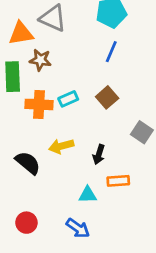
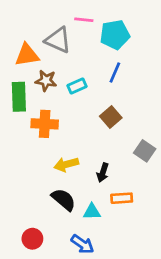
cyan rectangle: (68, 99) -> (77, 86), moved
black semicircle: (28, 163) -> (64, 200), moved

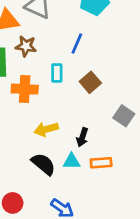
blue line: (115, 72) -> (77, 43), moved
cyan rectangle: (77, 86) -> (57, 73), moved, turned -66
cyan triangle: (92, 212) -> (72, 161), moved

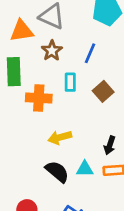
brown star: (26, 46) -> (52, 51), moved, turned 30
black arrow: (82, 137) -> (110, 145), moved

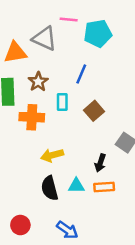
brown star: (52, 51) -> (38, 82), moved
black semicircle: (57, 172) -> (50, 188), turned -145

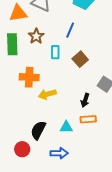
orange cross: (32, 117) -> (29, 77), moved
cyan triangle: (76, 186) -> (66, 127), moved
black semicircle: (50, 188) -> (38, 130), moved, turned 42
blue arrow: (67, 230) -> (59, 153), turned -36

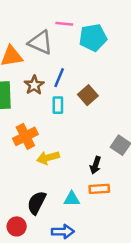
blue line: (70, 30) -> (59, 78), moved
brown square: (80, 59) -> (88, 95), moved
orange cross: (29, 77) -> (25, 136), turned -30

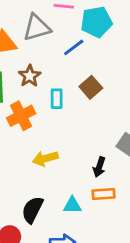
gray triangle: (40, 43) -> (37, 28), turned -40
blue line: (59, 78) -> (74, 47), moved, turned 30
orange cross: (25, 136) -> (21, 116), moved

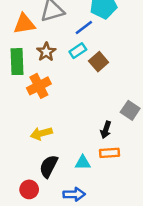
cyan rectangle: (57, 99) -> (78, 51), moved, turned 56
yellow arrow: (45, 158) -> (41, 133), moved

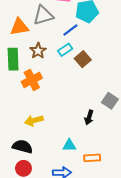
orange rectangle: (110, 153) -> (92, 158), moved
black semicircle: (49, 166) -> (22, 146), moved, turned 78

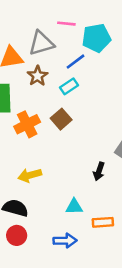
brown star: (38, 51) -> (38, 76), moved
brown square: (83, 59) -> (61, 119), moved

